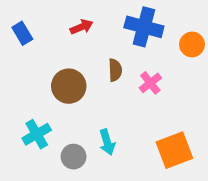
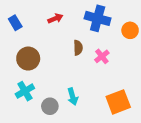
brown circle: (69, 86) -> (28, 59), moved

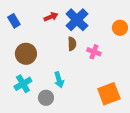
blue cross: (98, 18) -> (77, 20), moved, turned 30
pink cross: (102, 56) -> (94, 52), turned -32
cyan arrow: (73, 96) -> (59, 80), moved

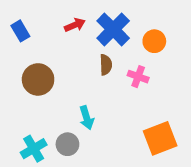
orange circle: (120, 28) -> (154, 41), moved
cyan cross: (23, 84) -> (34, 149), moved

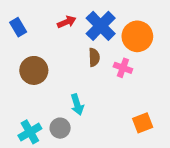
orange circle: (154, 41) -> (137, 36), size x1.5
orange square: (160, 138) -> (143, 123), size x0.7

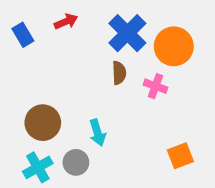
red arrow: (67, 22) -> (66, 21), moved
brown circle: (34, 70) -> (43, 123), moved

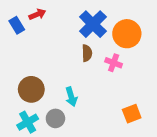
red arrow: (66, 21) -> (37, 14), moved

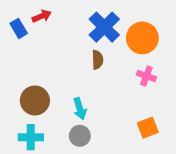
pink cross: (114, 63) -> (146, 76), moved
gray circle: (55, 118) -> (80, 136), moved
cyan cross: (28, 122) -> (31, 137), turned 30

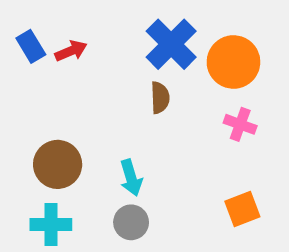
red arrow: (42, 16) -> (71, 51), moved

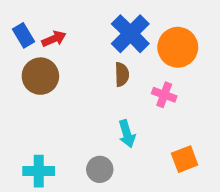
pink cross: (240, 124) -> (164, 95), moved
brown circle: (58, 164) -> (40, 76), moved
cyan arrow: (131, 178) -> (127, 134), moved

